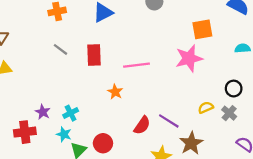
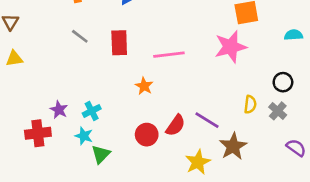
yellow semicircle: (206, 107) -> (250, 104), turned 120
red circle: (103, 143) -> (147, 135), moved

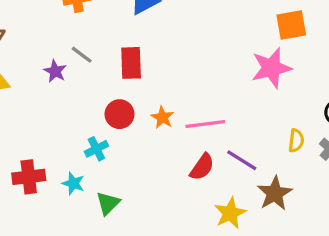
pink line: (169, 55) -> (205, 124), moved
purple star: (59, 110) -> (55, 71), moved
red circle: (147, 135) -> (120, 114), moved
cyan star: (84, 136) -> (73, 183), moved

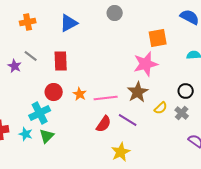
yellow semicircle: (296, 141) -> (161, 108), turned 40
cyan cross: (96, 149) -> (40, 113), size x1.5
brown star: (275, 193) -> (138, 92), moved
green triangle: (108, 203) -> (47, 136), moved

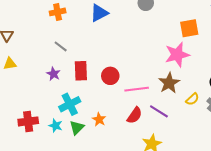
red rectangle: (61, 61) -> (81, 71), moved
purple star: (15, 66) -> (53, 74), moved
red circle: (54, 92) -> (110, 76), moved
orange star: (80, 94) -> (99, 119), moved

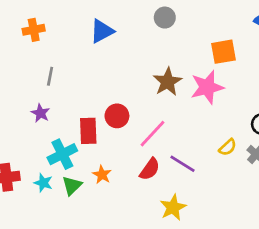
orange cross: (58, 12) -> (34, 30), moved
gray line: (61, 46) -> (50, 76), turned 64
red rectangle: (81, 71) -> (88, 131), moved
brown star: (169, 83) -> (168, 82), moved
pink line: (137, 89) -> (152, 134), turned -40

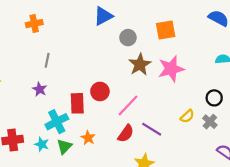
gray circle: (165, 18) -> (128, 38), moved
blue triangle: (102, 31) -> (103, 16), moved
orange square: (224, 52) -> (166, 30), moved

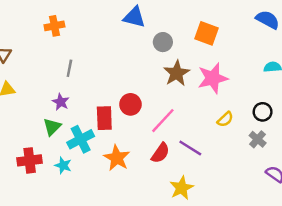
blue triangle: (103, 16) -> (134, 17), turned 42
orange square: (166, 30) -> (206, 33), turned 30
yellow semicircle: (187, 116) -> (225, 119), moved
orange star: (88, 138) -> (117, 158), size x1.5
green triangle: (64, 146) -> (52, 127), moved

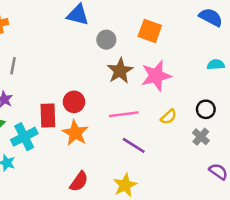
pink line: (163, 121) -> (124, 114), moved, turned 40
red semicircle: (160, 153) -> (79, 181), moved
orange star: (117, 158) -> (75, 133), moved

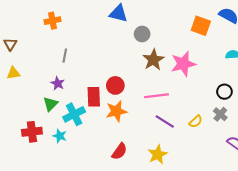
orange square: (150, 31) -> (201, 26), moved
yellow semicircle: (169, 117) -> (196, 122), moved
orange star: (75, 133) -> (116, 111), turned 30

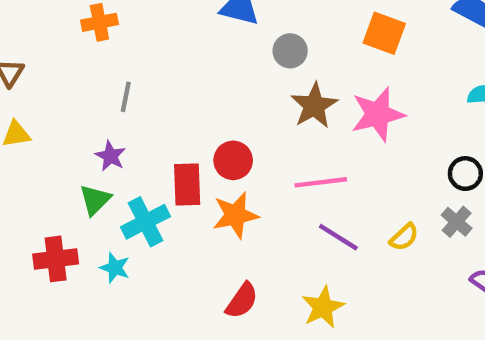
orange square: (201, 26) -> (384, 33), moved

